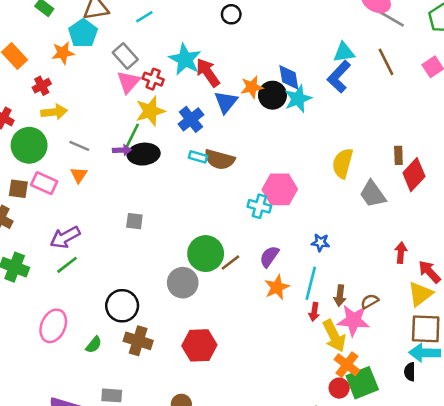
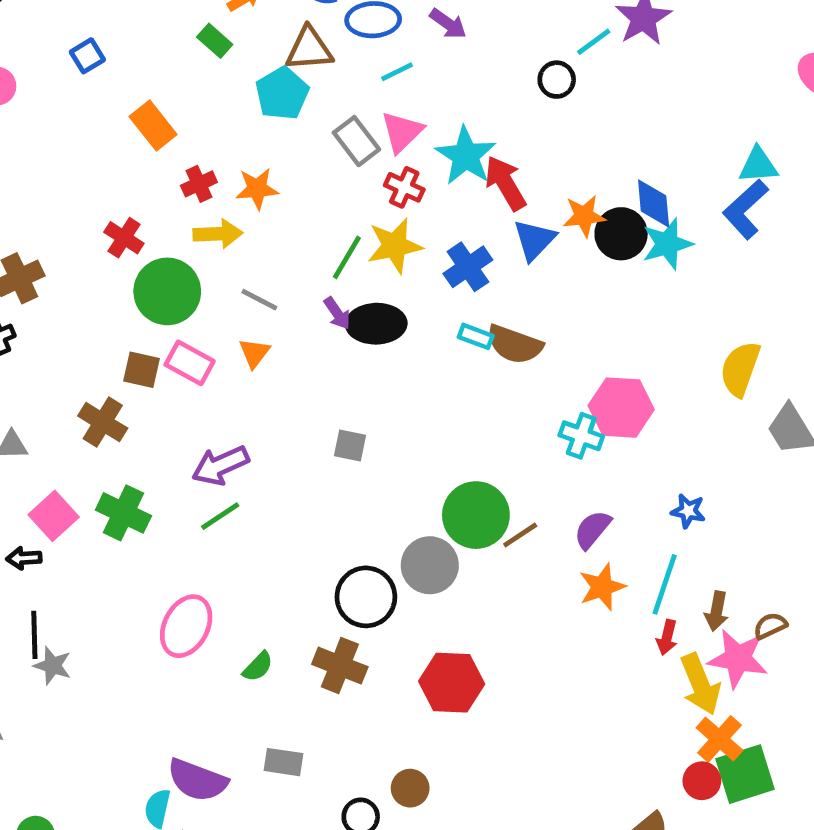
orange star: (63, 53) -> (257, 189), moved
pink triangle: (128, 82) -> (402, 132), moved
green line: (132, 136) -> (347, 257), moved
purple arrow: (122, 150) -> (337, 313), turned 54
black circle: (122, 306) -> (366, 597), moved

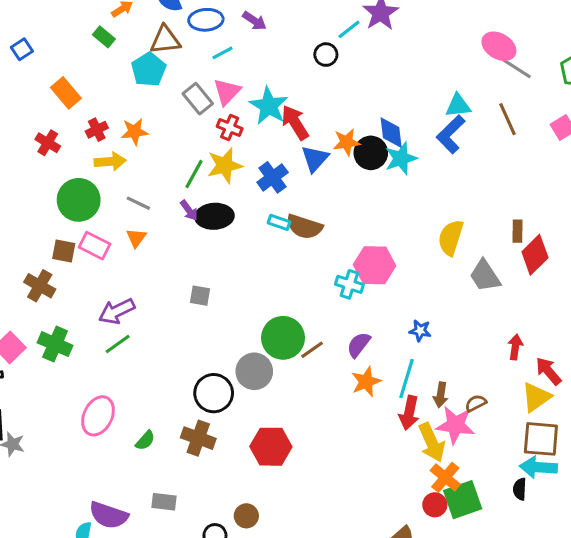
red cross: (124, 238) -> (48, 143), moved
red arrow: (667, 637) -> (409, 413), size x1.5

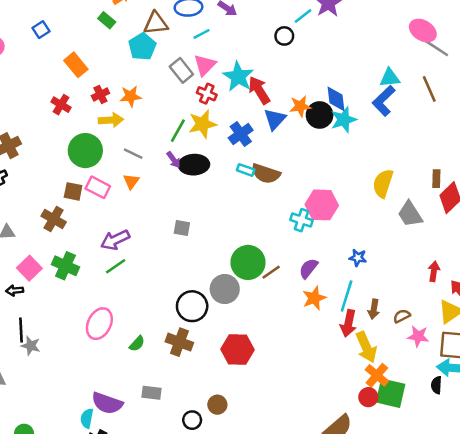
pink star: (455, 425) -> (418, 336), moved, size x0.7
green square: (463, 500) -> (391, 393), turned 32

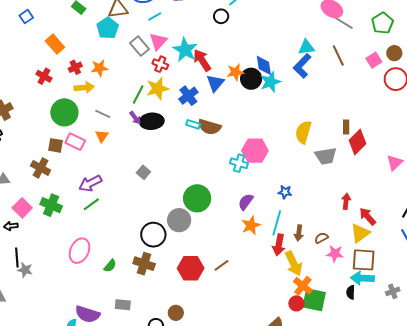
gray trapezoid: (410, 214) -> (326, 156), turned -65
gray square: (182, 228) -> (143, 172), turned 32
brown line: (271, 272) -> (222, 265), moved

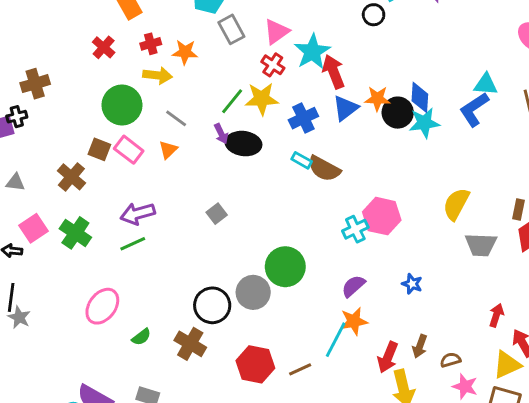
gray rectangle: (140, 46) -> (231, 29), moved
cyan cross: (239, 163) -> (355, 229), turned 36
cyan line: (277, 223) -> (336, 340), moved

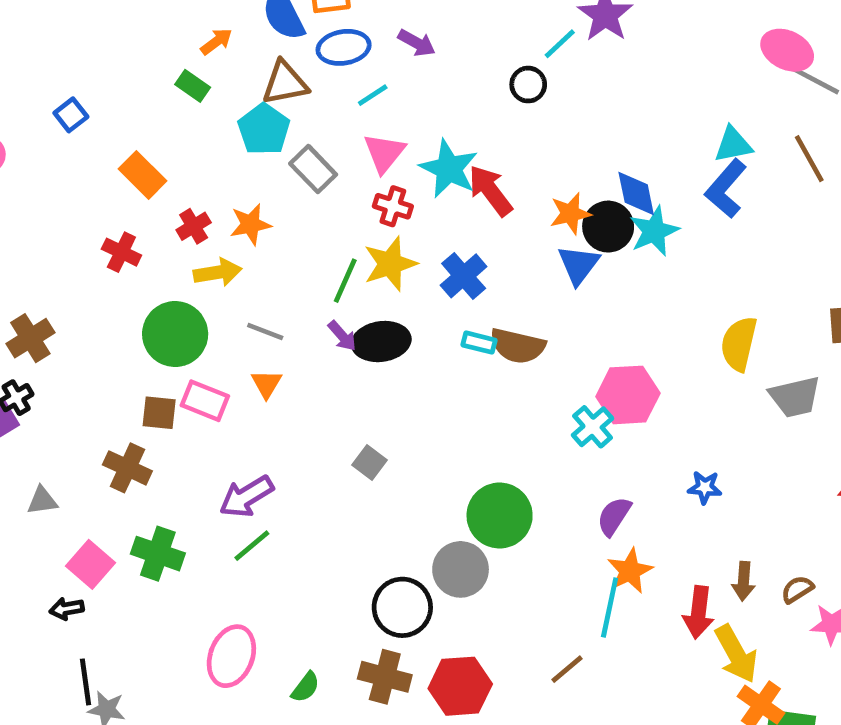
blue triangle: (346, 108) -> (578, 265), moved
red hexagon: (255, 364) -> (460, 686), moved

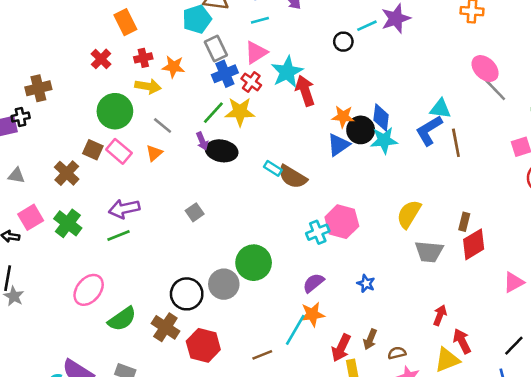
brown line: (809, 159) -> (456, 143), moved
blue cross: (464, 276) -> (225, 74), moved
green semicircle: (306, 687) -> (122, 319), size x1.6

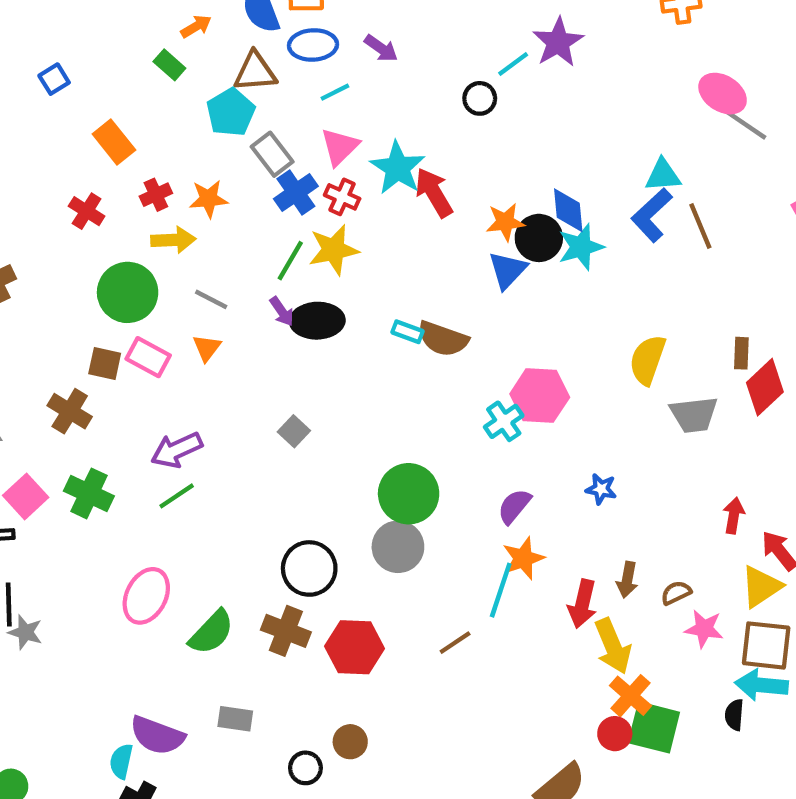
gray circle: (224, 284) -> (398, 547), moved

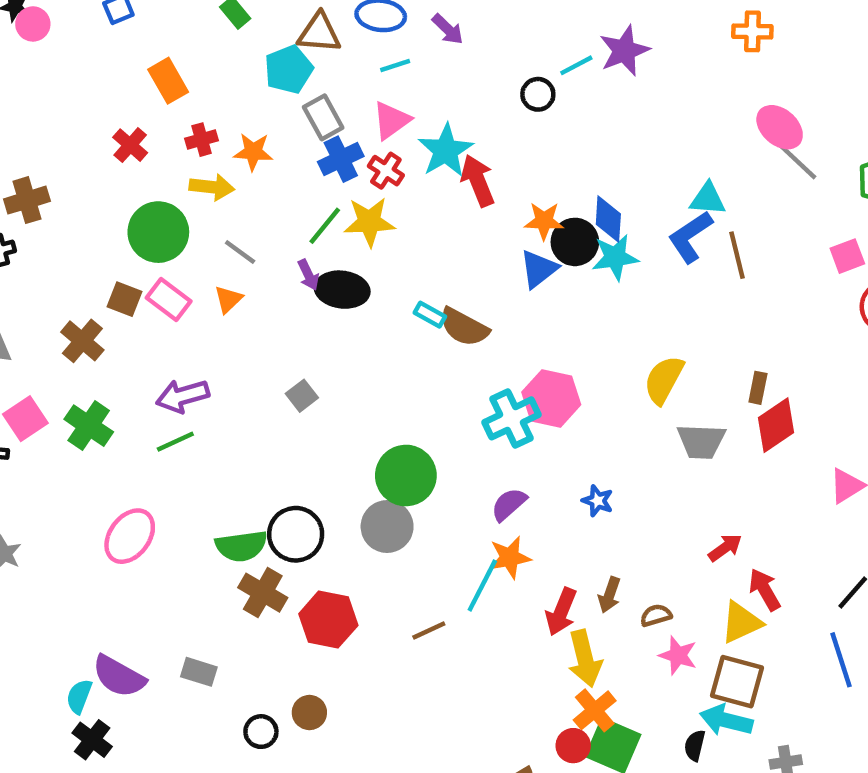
cyan cross: (504, 421) -> (511, 418), size x1.4
red arrow: (734, 516) -> (725, 548), turned 36
green semicircle: (211, 632) -> (241, 546), moved, turned 30

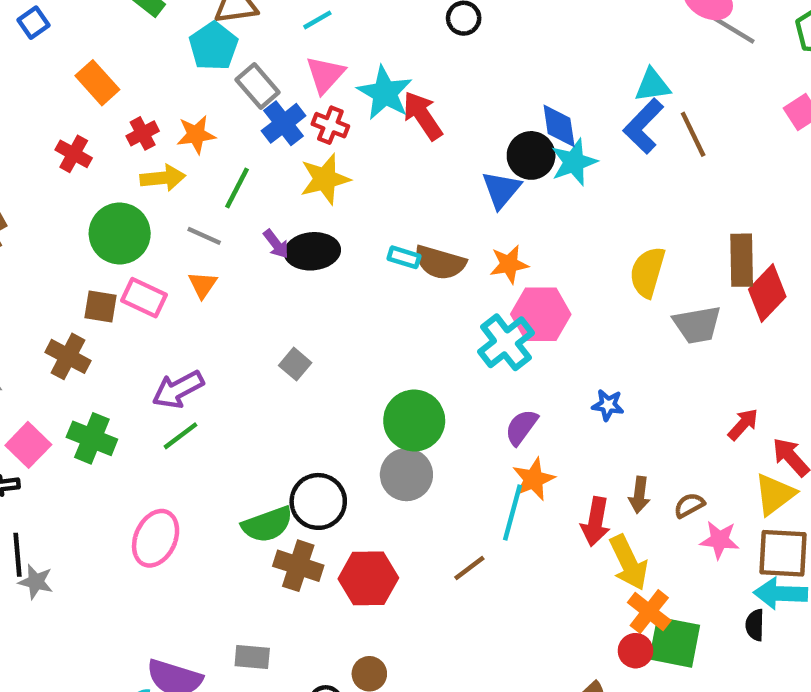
orange star: (544, 221) -> (509, 264), moved
green line: (325, 226) -> (237, 188), moved
brown rectangle: (758, 388) -> (742, 260), size x1.6

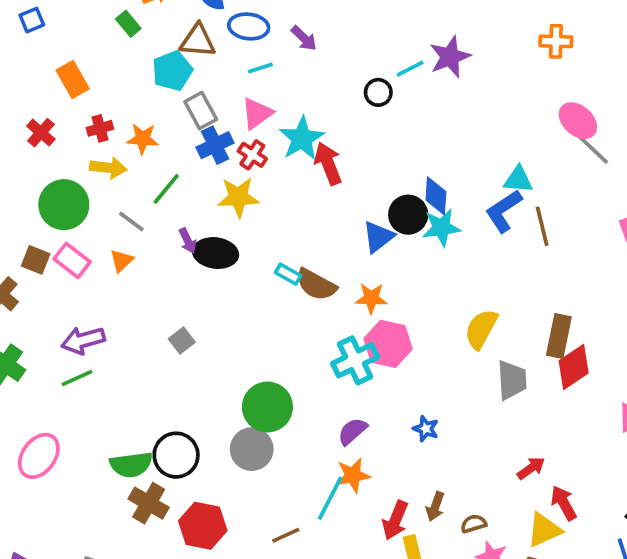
gray trapezoid: (697, 325) -> (512, 380), turned -96

